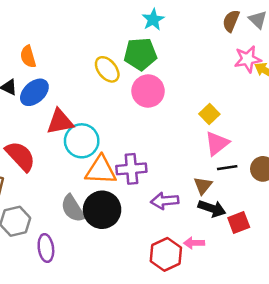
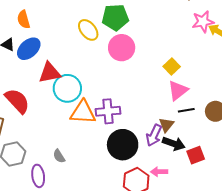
purple arrow: (165, 201) -> (154, 135), moved, turned -60
gray semicircle: (73, 208) -> (59, 156), moved, size x0.6
black circle: (102, 210) -> (123, 145), moved

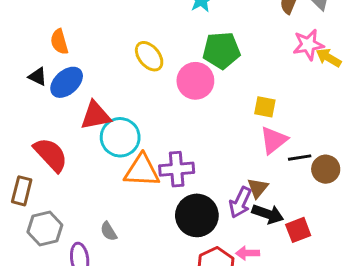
green pentagon: (115, 17) -> (221, 50), moved
yellow square: (172, 66) -> (265, 107), turned -35
black line: (186, 110) -> (300, 158), moved

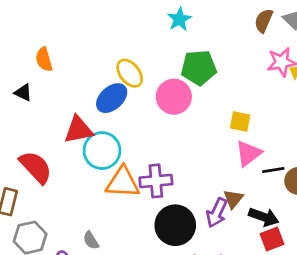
blue ellipse: (67, 82) -> (112, 98), moved
black arrow: (268, 214) -> (264, 217), moved

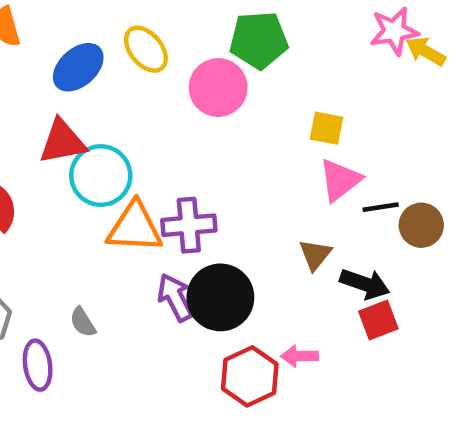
blue ellipse: (112, 98) -> (78, 67), moved
purple arrow: (217, 213) -> (175, 297), moved, turned 128

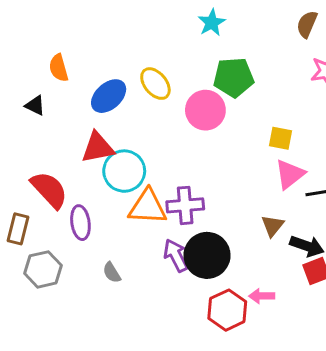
purple ellipse: (38, 365) -> (80, 223), moved

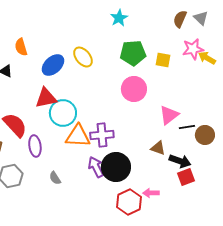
pink circle: (205, 110) -> (134, 89), moved
yellow square: (280, 138) -> (163, 60), moved
brown triangle: (273, 226) -> (158, 148), turned -49

